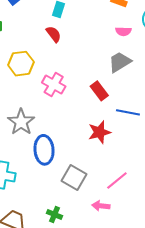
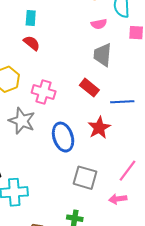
gray trapezoid: (120, 62) -> (103, 55), turned -40
gray star: (21, 122) -> (22, 121), moved
blue ellipse: (44, 150) -> (63, 137), moved

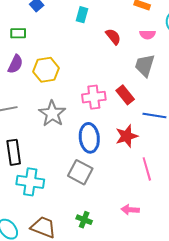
red semicircle: (32, 43) -> (113, 37), moved
pink cross: (44, 92) -> (94, 97), moved, turned -35
pink line: (127, 171) -> (147, 169), moved, turned -65
gray square: (85, 178) -> (80, 172), moved

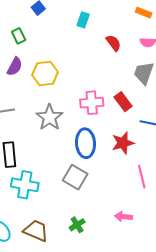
green rectangle: (18, 33) -> (19, 36), turned 63
green cross: (84, 220) -> (77, 225), turned 35

